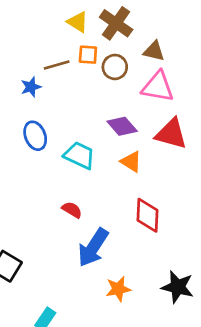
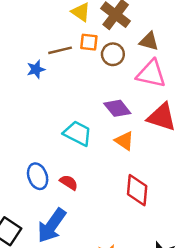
blue ellipse: (35, 136) -> (38, 176), moved
blue arrow: (93, 247) -> (52, 226), moved

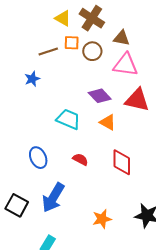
blue star: (36, 69) -> (32, 79), moved
red semicircle: (69, 182) -> (80, 159), moved

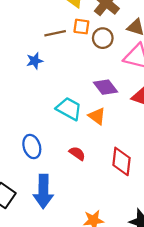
orange triangle: (108, 122) -> (97, 116), moved
blue arrow: (53, 198) -> (43, 191), turned -36

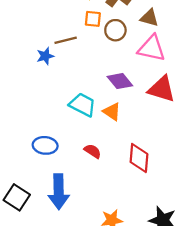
brown line: (55, 33) -> (66, 40), moved
blue ellipse: (32, 147) -> (45, 145), turned -65

